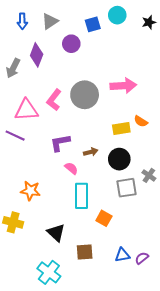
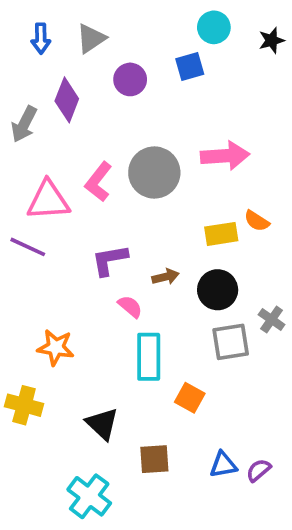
blue square: (93, 24) -> (190, 66), moved

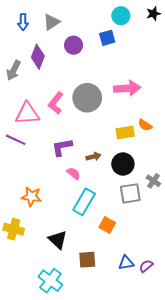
black star: (272, 40) -> (153, 14), moved
cyan rectangle: (149, 357) -> (84, 202), turned 30

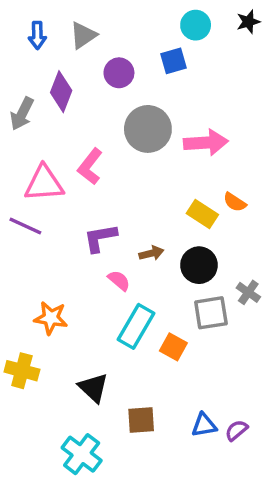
gray circle: (87, 98) -> (148, 129), moved
yellow rectangle: (125, 132) -> (202, 214), turned 42
orange square: (107, 225) -> (173, 347), moved

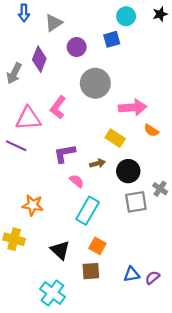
blue arrow: (37, 35) -> (24, 13), moved
pink arrow: (206, 143) -> (133, 107), moved
yellow rectangle: (202, 214) -> (115, 138), moved
orange square: (173, 347) -> (97, 246), moved

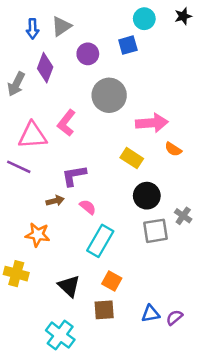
blue arrow: (24, 13) -> (33, 29), moved
brown arrow: (97, 163) -> (55, 201), moved

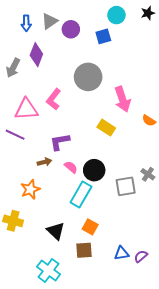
purple circle: (88, 54) -> (71, 29), moved
pink arrow: (152, 123) -> (123, 99), turned 75
orange semicircle: (173, 149) -> (149, 120), moved
black circle: (147, 196) -> (94, 170), moved
orange star: (38, 235) -> (30, 189), turned -30

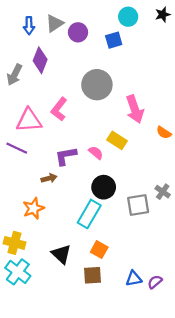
pink semicircle: (71, 167) -> (96, 153), moved
cyan cross: (49, 270) -> (18, 272), moved

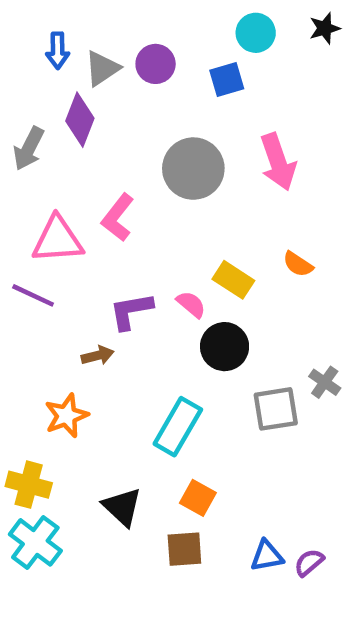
gray triangle: (55, 23) -> (102, 68), moved
pink arrow: (135, 109) -> (278, 162), moved
orange semicircle: (164, 133) -> (298, 264), moved
black circle: (104, 187) -> (225, 347), moved

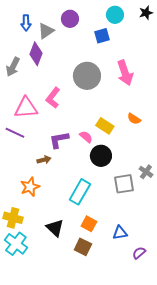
purple circle: (156, 64) -> (70, 19), moved
brown square: (184, 549) -> (83, 247), turned 30
blue triangle: (267, 556) -> (120, 233), moved

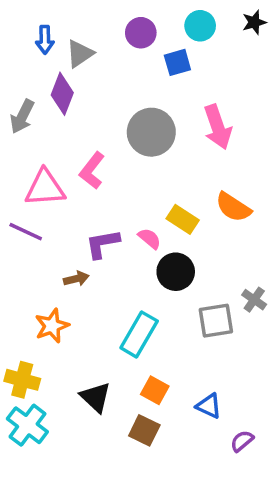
purple circle: (70, 19) -> (141, 33), moved
orange semicircle: (134, 119) -> (233, 207), size x1.5
blue triangle: (120, 233) -> (209, 406), turned 35

